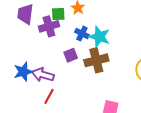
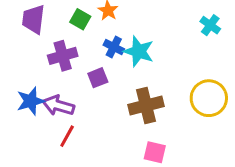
green square: (58, 14) -> (80, 19), turned 32
purple cross: (49, 26) -> (63, 56), moved
brown cross: (96, 60) -> (146, 105), moved

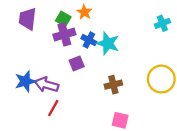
cyan cross: (210, 25) -> (162, 23), turned 32
purple cross: (63, 56) -> (64, 34), moved
brown cross: (146, 105) -> (113, 85), size x0.7

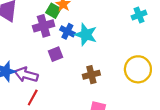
green square: (63, 19) -> (53, 11), moved

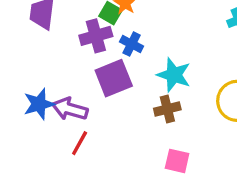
cyan star: (86, 35) -> (174, 75), moved
purple square: (56, 54) -> (114, 78), size x1.6

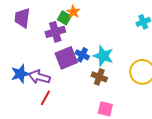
blue cross: (132, 44) -> (82, 55), moved
brown cross: (167, 109) -> (99, 77), turned 35

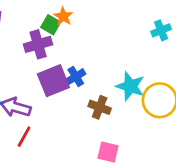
blue cross: (82, 55) -> (76, 77), turned 32
cyan star: (103, 56) -> (130, 86), moved

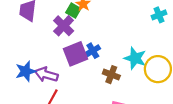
purple cross: (38, 44) -> (64, 26), turned -30

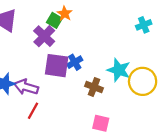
purple square: (76, 54) -> (57, 66), turned 30

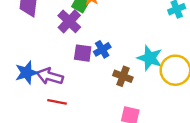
purple square: (57, 66) -> (83, 53), size x0.7
red line: (33, 111) -> (57, 102), turned 72

